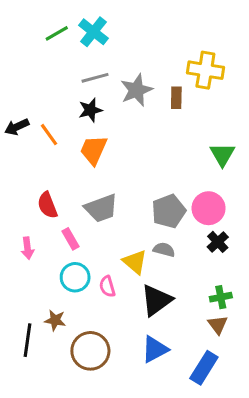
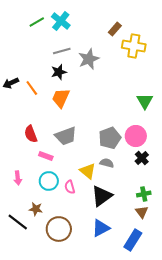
brown rectangle: (176, 98) -> (115, 29), moved, turned 40
pink rectangle: (70, 239) -> (46, 156), turned -40
pink arrow: (28, 248) -> (18, 178), moved
black line: (28, 340) -> (18, 222), turned -60

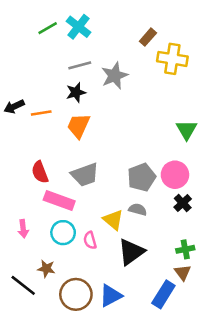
orange line: (32, 88) -> (41, 113), turned -63
pink rectangle: (46, 156) -> (59, 200), size x1.6
blue triangle: (101, 228) -> (111, 296), moved
blue rectangle: (133, 240) -> (163, 294), moved

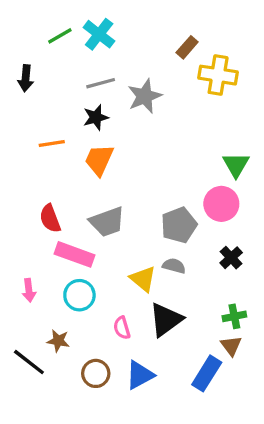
black arrow: (14, 107) -> (26, 78), moved, turned -60
pink circle: (175, 175) -> (221, 204), moved
pink semicircle: (90, 240) -> (122, 328), moved
brown circle: (76, 294) -> (96, 373), size x0.7

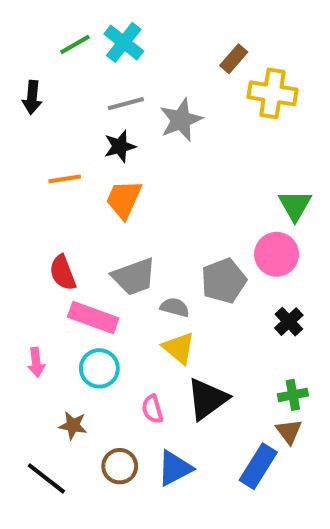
gray semicircle: (174, 266) -> (175, 307), moved
black line: (29, 362) -> (46, 478), moved

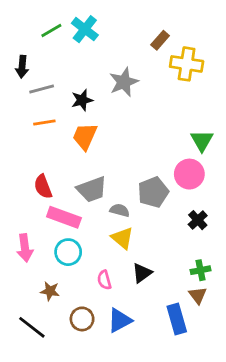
gray line: (126, 104) -> (42, 89), moved
pink arrow: (36, 362) -> (25, 248), size x1.4
black triangle: (207, 399) -> (142, 273), size x0.7
blue rectangle: (258, 466) -> (177, 319), turned -48

